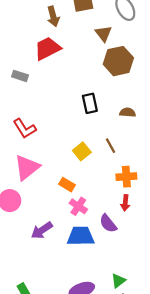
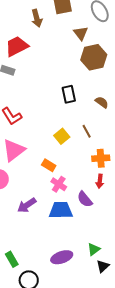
red trapezoid: (47, 48) -> (17, 46), moved
brown semicircle: (128, 113) -> (102, 102), turned 32

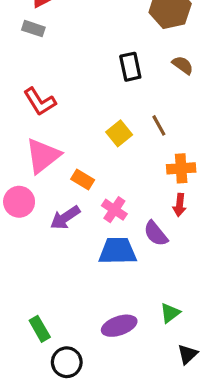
brown semicircle: (102, 102) -> (183, 65), moved
orange rectangle: (49, 165) -> (83, 180), moved
purple arrow: (27, 205) -> (65, 218), moved
black triangle: (103, 266) -> (187, 354), moved

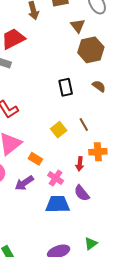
red arrow: (180, 205) -> (80, 164), moved

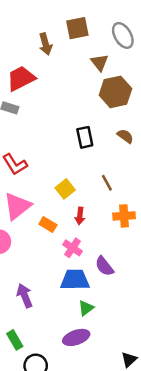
yellow square: (59, 130) -> (65, 189), moved
red arrow: (80, 164) -> (80, 216), moved
purple arrow: (24, 183) -> (25, 296), moved, turned 102
green triangle: (91, 244) -> (86, 308), moved

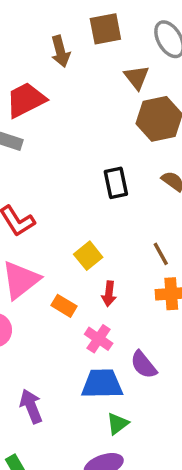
brown line: (107, 183) -> (161, 254), moved

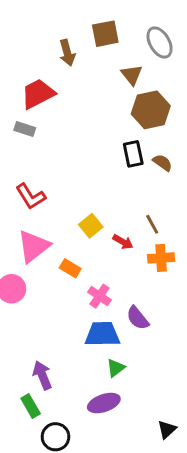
black rectangle: (116, 183) -> (133, 154), moved
red arrow: (109, 294) -> (123, 242), moved, turned -66
purple arrow: (31, 406) -> (42, 375), moved

